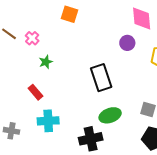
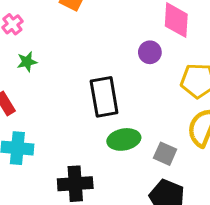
green ellipse: (110, 115) -> (124, 139), moved

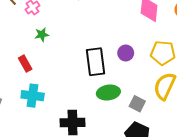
purple circle: (150, 52) -> (126, 53), moved

